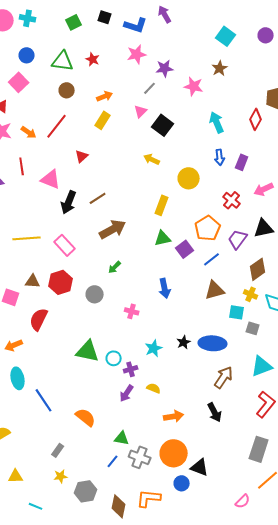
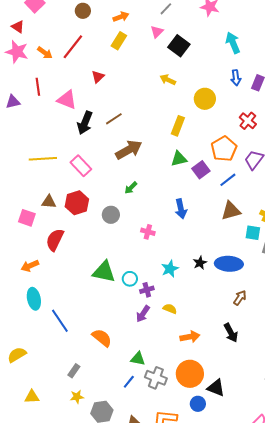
brown arrow: (224, 377) -> (240, 298), size x0.7

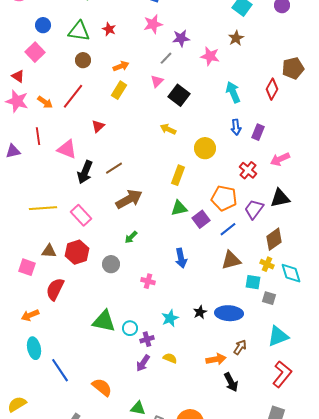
orange pentagon: (224, 149) -> (224, 198), turned -30
orange arrow: (190, 337) -> (216, 359), moved

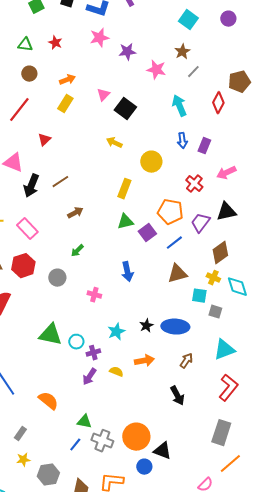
green triangle: (79, 31) -> (25, 45), size x0.7
gray line: (166, 58) -> (193, 72), moved
brown arrow: (129, 199) -> (75, 213), size x0.6
orange arrow: (216, 359) -> (144, 361), moved

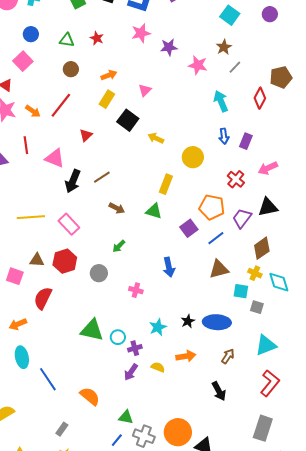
black square: (125, 109) -> (128, 120), moved
brown arrow: (75, 213) -> (117, 208), turned 56
green triangle: (125, 222) -> (154, 211), moved, turned 30

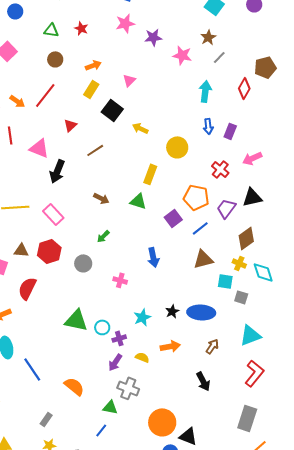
blue circle: (31, 34) -> (15, 11), moved
cyan arrow: (221, 101) -> (205, 91), turned 30
brown line: (102, 177) -> (95, 150), moved
gray cross: (144, 436) -> (128, 388), moved

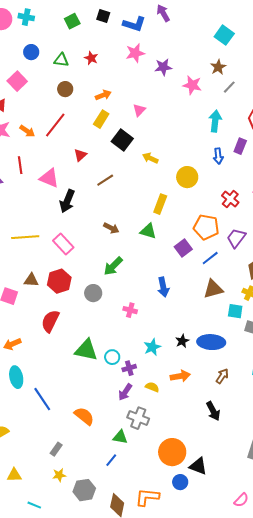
blue circle: (15, 11) -> (31, 52), moved
purple rectangle: (230, 131) -> (240, 146), moved
green arrow: (103, 236) -> (113, 266), size x1.5
red semicircle: (27, 288) -> (50, 321), moved

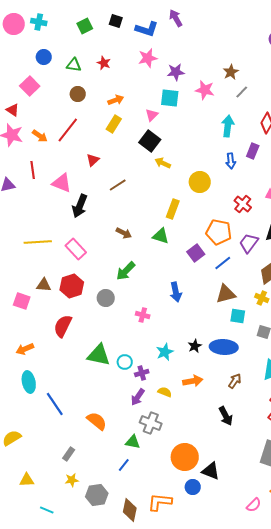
cyan square: (224, 35) -> (170, 98), moved, turned -30
black square: (122, 140) -> (150, 141), moved
cyan square: (235, 311) -> (238, 316), moved

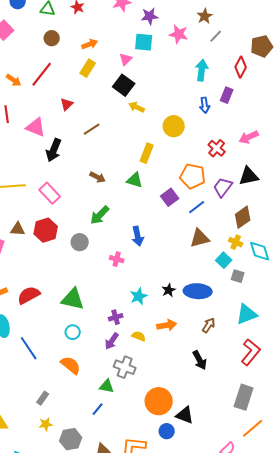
blue arrow: (176, 292) -> (138, 236), moved
cyan square: (238, 316) -> (224, 260), moved, turned 35
red semicircle: (63, 326) -> (29, 295), moved, turned 35
cyan circle: (125, 362) -> (73, 332), moved

